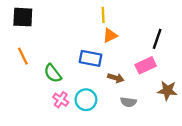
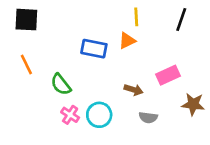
yellow line: (103, 15) -> (136, 17), moved
black line: (157, 39) -> (181, 20), moved
blue rectangle: (91, 58) -> (94, 49), moved

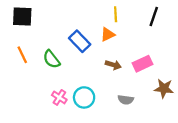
blue rectangle: (94, 49) -> (80, 41), turned 35
green semicircle: (61, 84) -> (51, 59), moved
brown arrow: (134, 90) -> (113, 65), moved

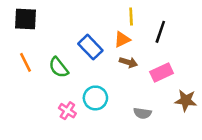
black line: (154, 17) -> (160, 32), moved
brown arrow: (113, 65) -> (128, 62), moved
cyan circle: (84, 97) -> (95, 98), moved

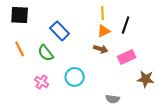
orange triangle: (122, 39) -> (104, 31), moved
blue rectangle: (90, 47) -> (60, 31), moved
pink cross: (67, 111) -> (42, 82), moved
gray semicircle: (142, 113) -> (113, 99), moved

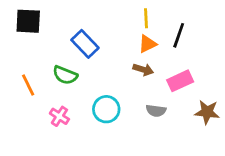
orange line: (20, 49) -> (28, 85), moved
green semicircle: (46, 53) -> (65, 75), turned -30
gray semicircle: (113, 99) -> (156, 111), moved

